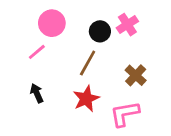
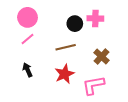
pink circle: (52, 23) -> (27, 17), moved
pink cross: (127, 25) -> (95, 18), turned 35
brown line: (88, 63) -> (66, 47), turned 48

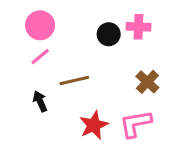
brown line: (66, 47) -> (74, 80), moved
red star: (65, 74) -> (94, 125), moved

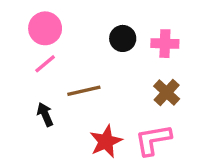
pink cross: (138, 27) -> (165, 44), moved

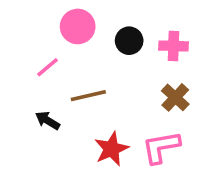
pink circle: (45, 28) -> (78, 26), moved
black arrow: (45, 114) -> (48, 121), turned -35

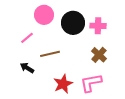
black circle: (129, 41) -> (73, 23), size x1.5

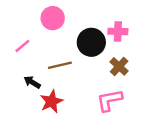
black circle: (73, 23) -> (91, 42), moved
pink line: (27, 38) -> (22, 46), moved
red star: (63, 84) -> (51, 101), moved

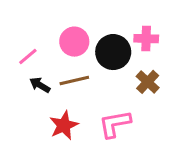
pink circle: (53, 18) -> (74, 42), moved
black arrow: (32, 82) -> (40, 85), moved
pink L-shape: (109, 100) -> (115, 124), moved

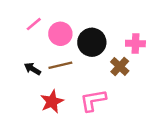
pink cross: (146, 39) -> (135, 43), moved
pink line: (28, 57) -> (34, 24), moved

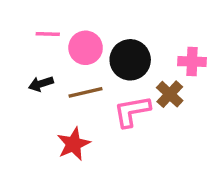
pink line: (34, 24) -> (48, 34), turned 42
black arrow: (33, 69) -> (41, 84), moved, turned -49
pink L-shape: (93, 100) -> (132, 111), moved

